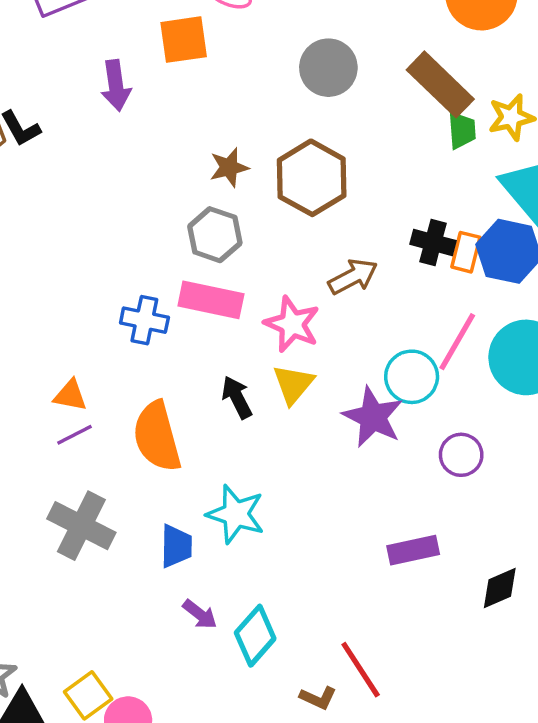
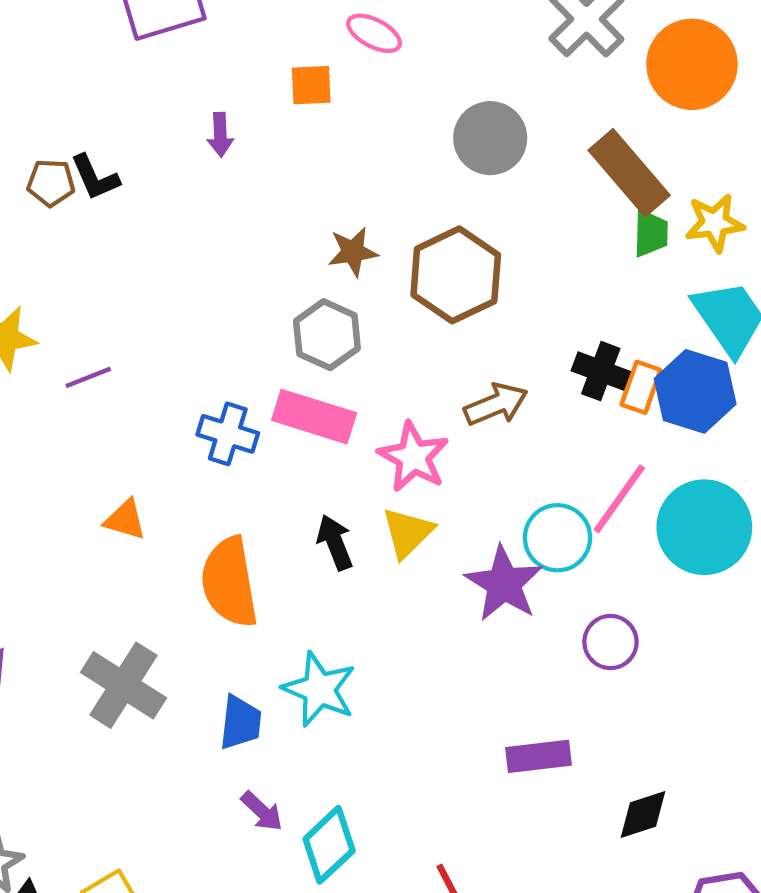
orange square: (184, 40) -> (311, 85), size x0.7
purple arrow: (116, 85) -> (220, 135), size x0.7
purple line: (74, 435) -> (88, 377), moved

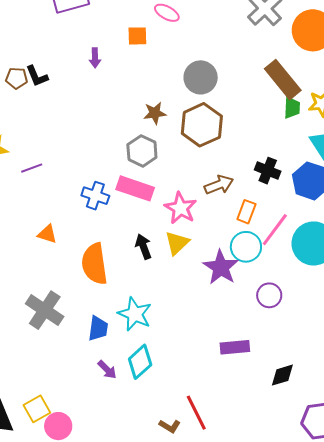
gray circle: (490, 138) -> (201, 77), moved
orange rectangle: (641, 387) -> (246, 212), moved
cyan diamond: (329, 845) -> (140, 362), moved

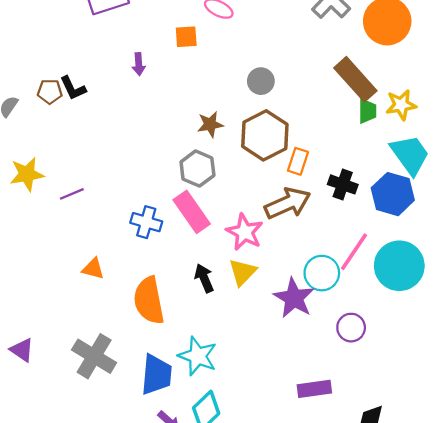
gray circle: (201, 77) -> (261, 81), size x0.7
brown arrow: (219, 185) -> (288, 203), size x1.4
pink rectangle: (135, 188) -> (192, 212), turned 39
orange rectangle: (246, 212) -> (298, 161), moved
blue trapezoid: (98, 329) -> (156, 375), size x1.4

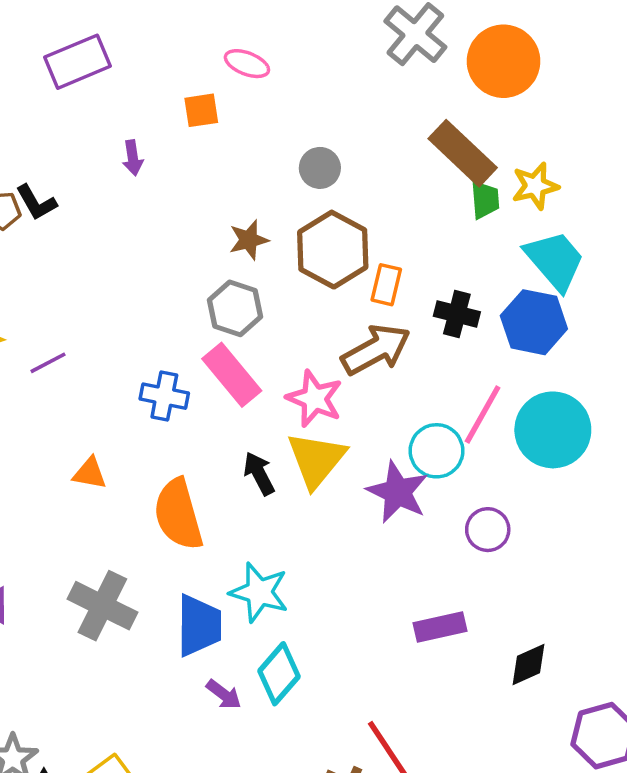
yellow triangle: (242, 272) -> (316, 460), size x1.4

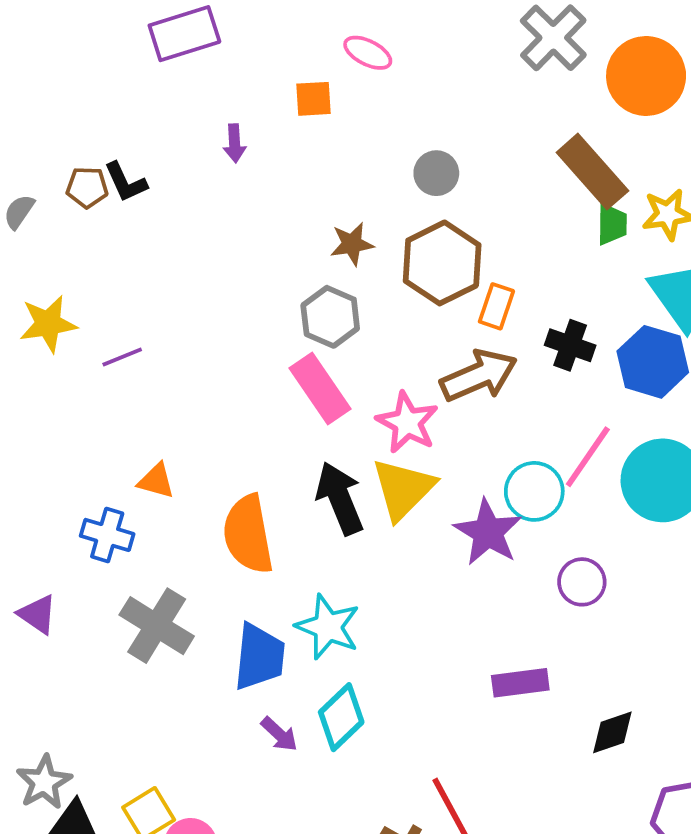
blue cross: (164, 396) -> (107, 535), moved
black arrow: (259, 474) -> (340, 498), size x1.5

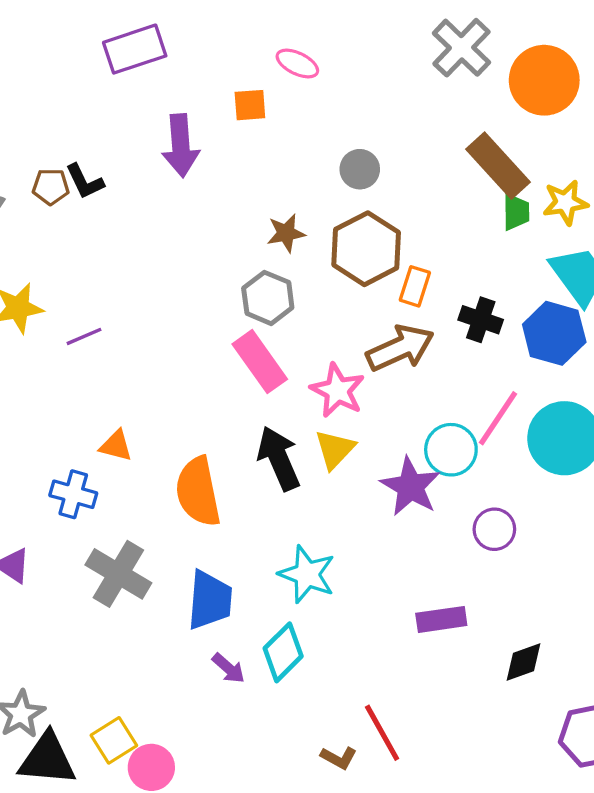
purple arrow: (235, 143) -> (181, 146), size x1.8
yellow triangle: (403, 489) -> (335, 449), size x0.7
cyan star: (328, 627) -> (307, 574), moved

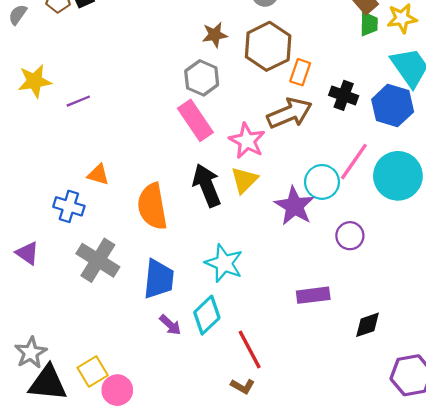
red line: (382, 733) -> (250, 350), moved

